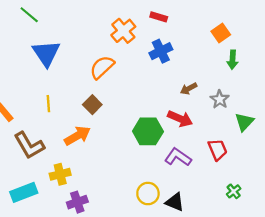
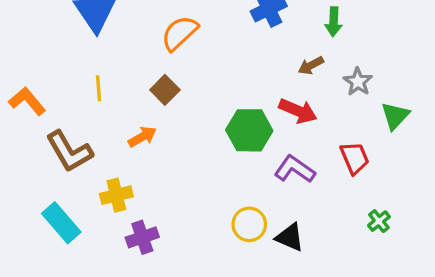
green arrow: (233, 60) -> (334, 22), moved
orange arrow: (77, 136) -> (142, 137), size x0.7
cyan rectangle: (24, 192) -> (61, 223), turned 70

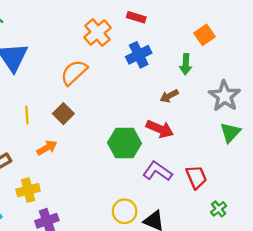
gray star: (358, 82) -> (224, 96), moved, size x1.5
yellow line: (99, 88) -> (27, 115), moved
red trapezoid: (355, 158) -> (196, 177), moved

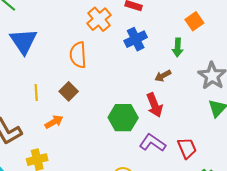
orange semicircle: (74, 72) -> (78, 55), turned -50
red arrow: (160, 129) -> (155, 105), turned 45

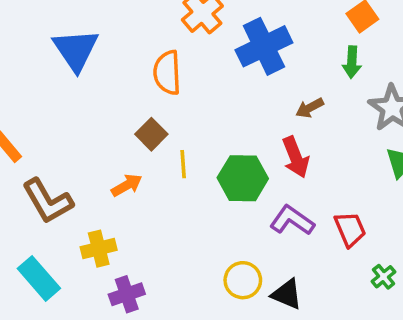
blue cross: (136, 39) -> (264, 46), size x1.4
green arrow: (178, 47) -> (352, 62), moved
yellow line: (36, 93) -> (183, 164), moved

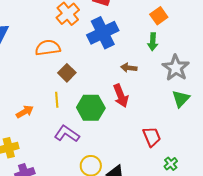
orange semicircle: (167, 73) -> (48, 48), turned 85
brown arrow: (310, 108) -> (129, 68), turned 35
brown square: (151, 134) -> (67, 73), moved
purple L-shape: (292, 220) -> (67, 134), moved

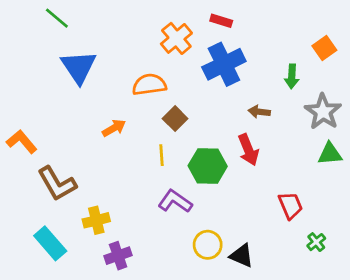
orange square: (159, 16) -> (324, 48), moved
green triangle: (181, 99) -> (330, 154), turned 42
orange arrow: (25, 112) -> (114, 128), moved

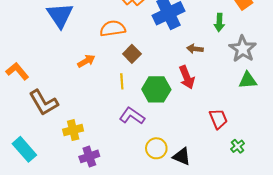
cyan rectangle: (50, 243) -> (24, 149), moved

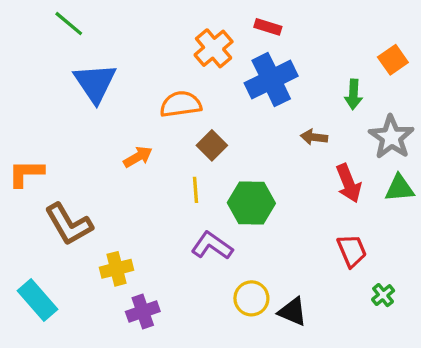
orange L-shape: (17, 71) -> (26, 173), turned -50
red arrow: (187, 77) -> (349, 183), moved

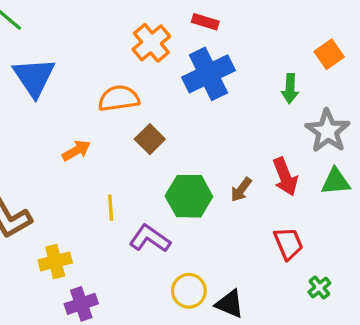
brown arrow: (314, 137) -> (241, 190), moved, turned -60
yellow line: (195, 190) -> (111, 208), moved

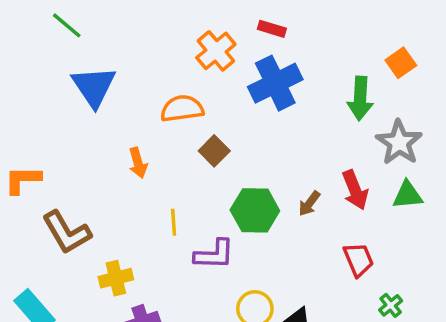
green arrow: (290, 89) -> (360, 98), size x1.4
orange arrow: (76, 151) -> (138, 163), turned 104
purple L-shape: (150, 239) -> (214, 254), turned 147

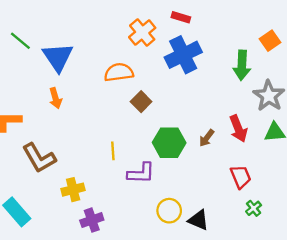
green line: (67, 25) -> (20, 41), moved
orange arrow: (138, 163) -> (55, 98), moved
green cross: (391, 305) -> (254, 208), moved

